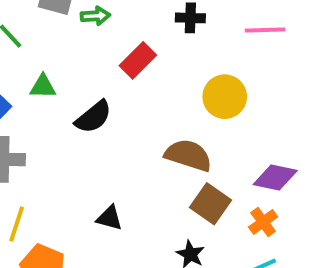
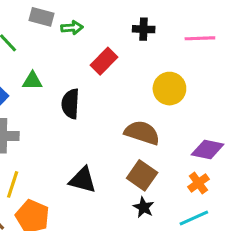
black semicircle: (93, 117) -> (70, 104), turned 132
brown square: (211, 204) -> (142, 175), moved
black triangle: (110, 218) -> (83, 180), size x1.4

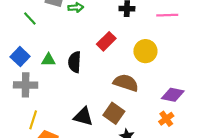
red rectangle: (104, 61) -> (106, 41), moved
green triangle: (32, 81) -> (48, 60), moved
brown square: (142, 175) -> (114, 113), moved

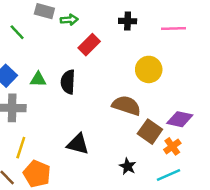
red rectangle: (106, 41) -> (89, 45), moved
brown square: (114, 113) -> (150, 132), moved

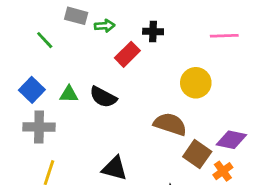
black cross: (128, 21) -> (153, 31), moved
black semicircle: (68, 82) -> (103, 97), turned -65

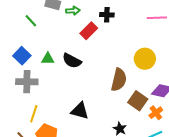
yellow circle: (196, 83) -> (145, 59), moved
brown semicircle: (170, 124) -> (119, 80), turned 85

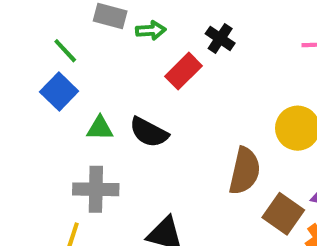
black cross: (107, 15) -> (220, 38), turned 32
blue square: (22, 56) -> (59, 91), moved
gray cross: (27, 82) -> (96, 189), moved

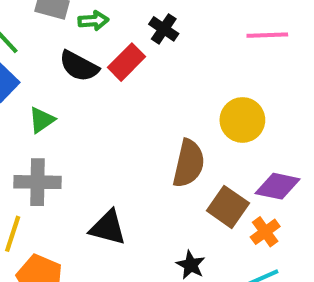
green triangle: (100, 128) -> (42, 120), turned -36
black semicircle: (149, 132) -> (79, 66), moved

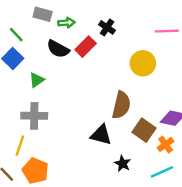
yellow circle: (242, 120) -> (143, 63), moved
black triangle: (108, 228) -> (101, 135), moved

